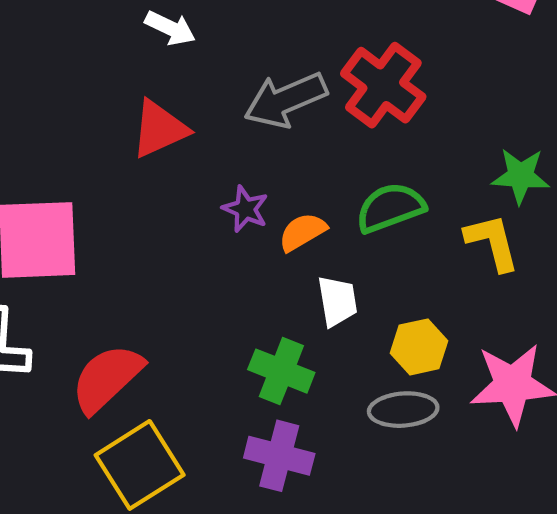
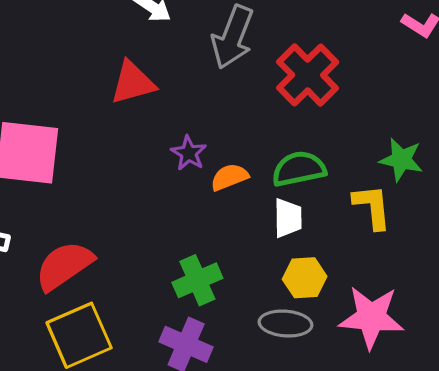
gray arrow: (286, 100) -> (233, 37), moved, turned -54
white trapezoid: (337, 301) -> (288, 218), moved
green cross: (281, 371) -> (197, 280), turned 36

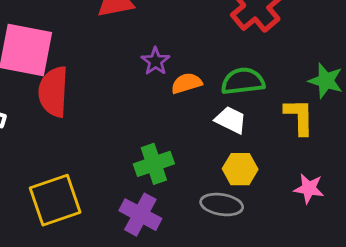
white trapezoid: (288, 218) -> (231, 120), turned -68
red semicircle: (64, 266) -> (53, 92), moved, turned -57
pink star: (371, 317) -> (309, 188), moved, size x0.6

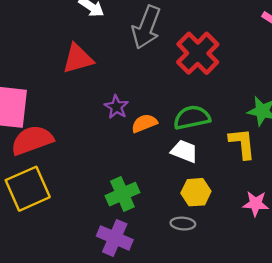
red semicircle: (53, 92) -> (32, 140), turned 72
yellow square: (55, 200) -> (28, 189), moved
gray ellipse: (222, 205) -> (183, 224), size x0.7

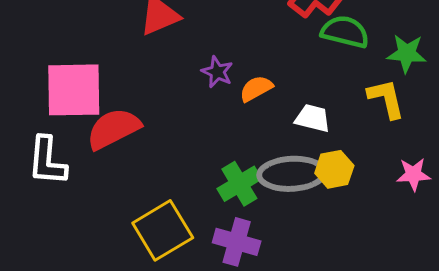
green semicircle: (192, 118) -> (345, 32), moved, turned 33
yellow square: (28, 189) -> (163, 230), moved
gray ellipse: (183, 224) -> (292, 174), moved, size x2.0

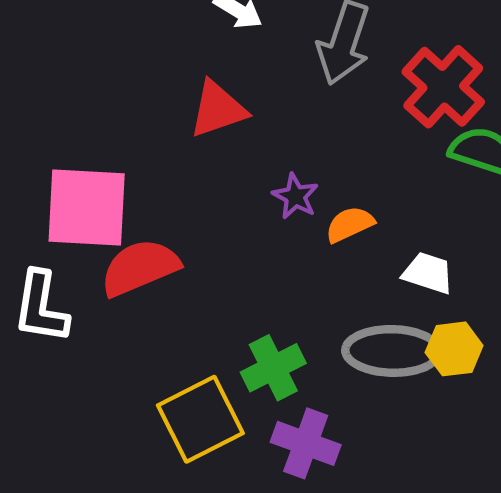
green cross: (239, 184) -> (273, 368), moved

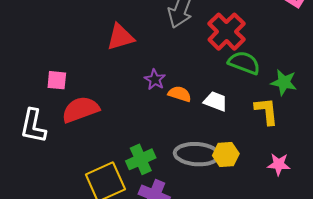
pink square: (87, 207) -> (57, 80), size x0.5
orange semicircle: (350, 224) -> (180, 94), turned 40
white trapezoid: (428, 273) -> (216, 101), moved

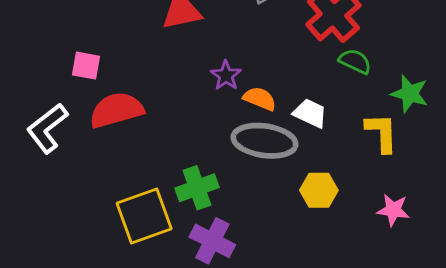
green semicircle: (244, 63) -> (355, 61), size x0.7
white L-shape: (33, 126) -> (47, 128), turned 36
gray ellipse: (197, 154) -> (264, 141), moved

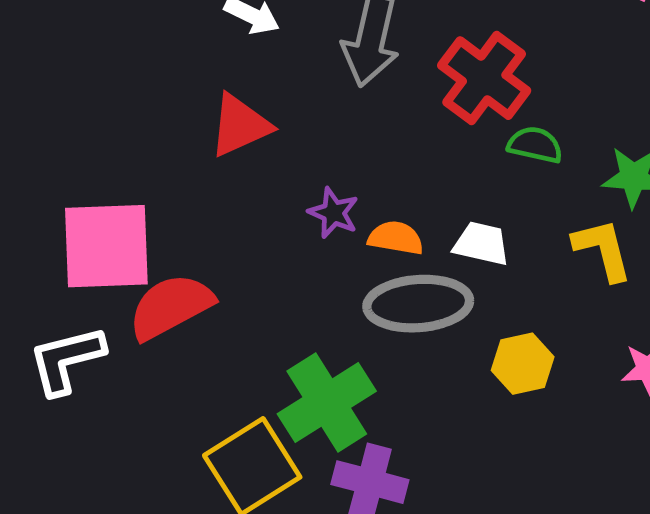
pink square: (86, 66) -> (106, 246), size x2.0
white L-shape: (47, 128) -> (66, 360), turned 36
green cross: (197, 188) -> (327, 403), size x1.4

